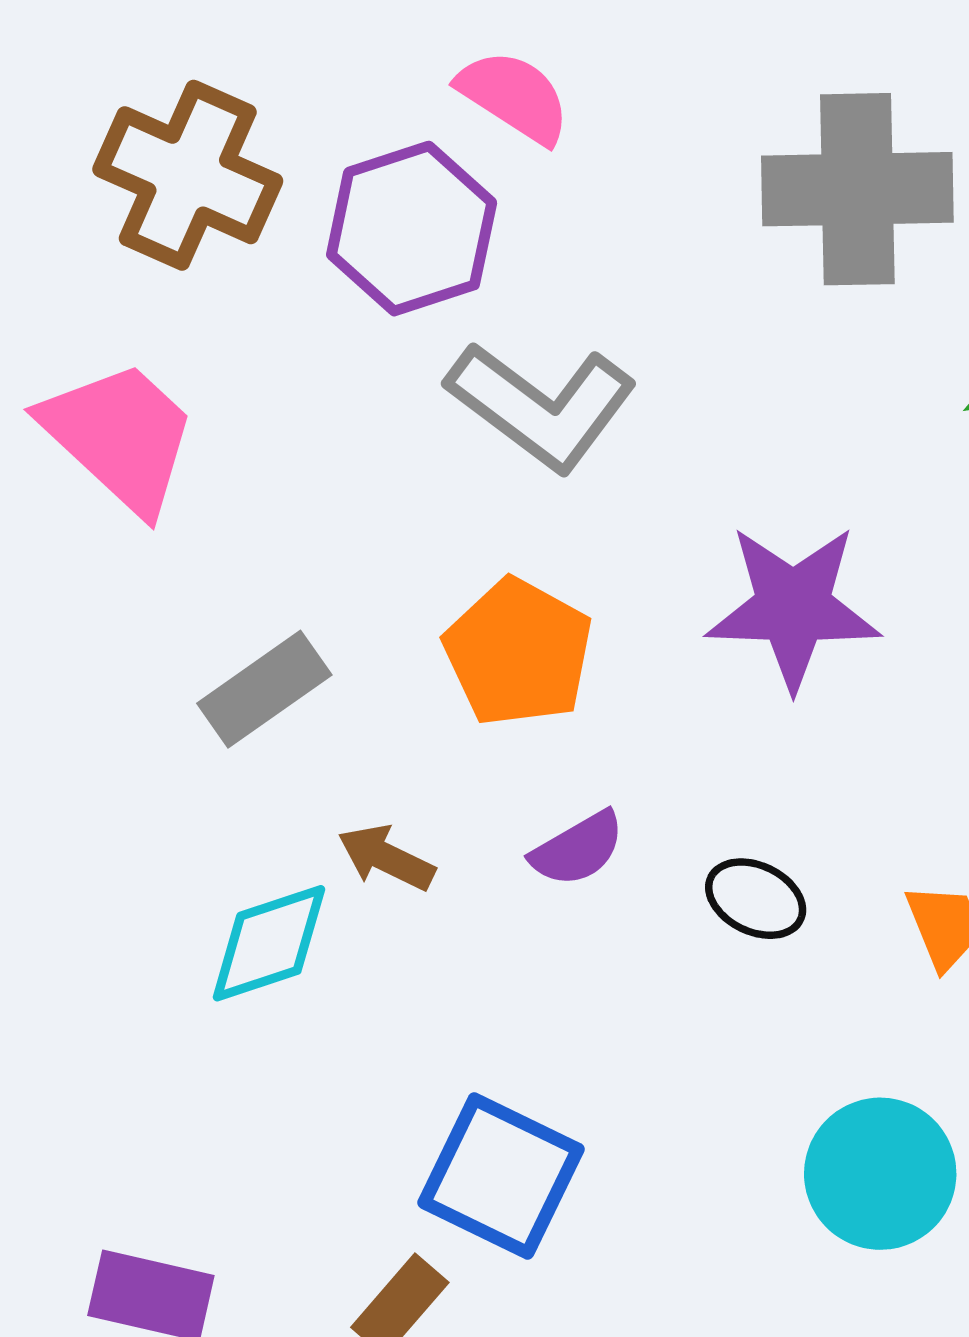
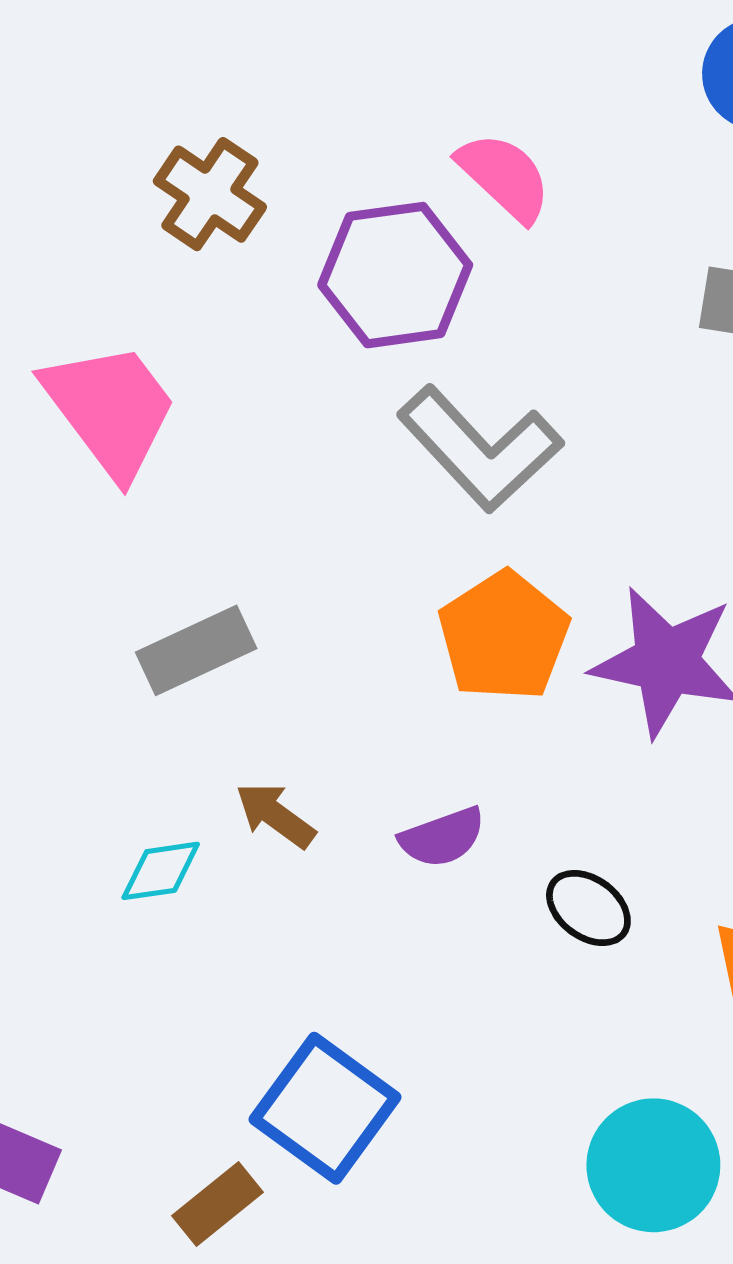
brown cross: (188, 175) -> (210, 194), size x0.7
orange pentagon: (518, 652) -> (504, 636), moved
cyan diamond: (269, 943) -> (161, 871), size x0.7

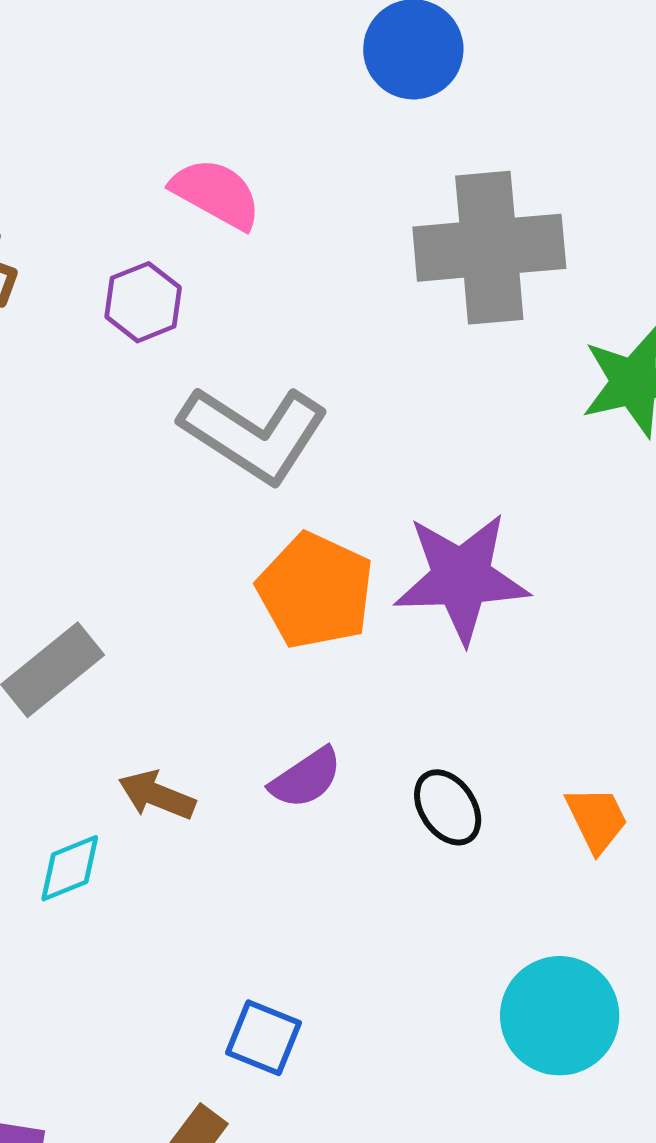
purple hexagon: (395, 275) -> (143, 302), size x0.6
black ellipse: (588, 908) -> (448, 807), turned 34
blue square: (325, 1108) -> (263, 1038), size x0.6

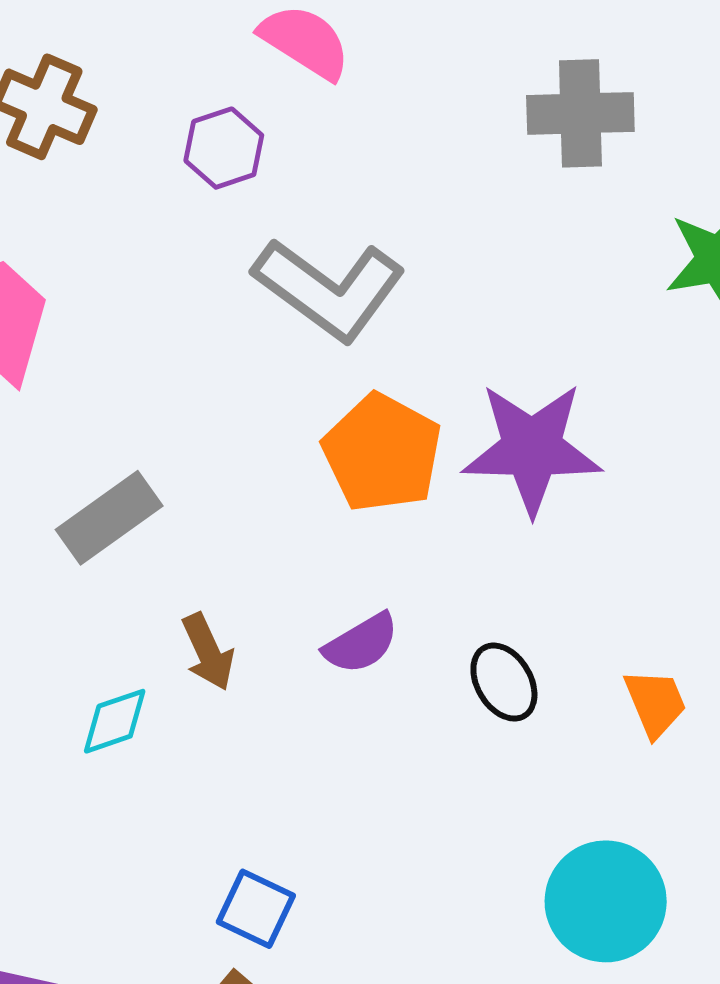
gray cross: (489, 248) -> (580, 113), size x0.7
brown arrow: (157, 795) -> (208, 652), turned -140
blue square: (263, 1038) -> (256, 909), moved

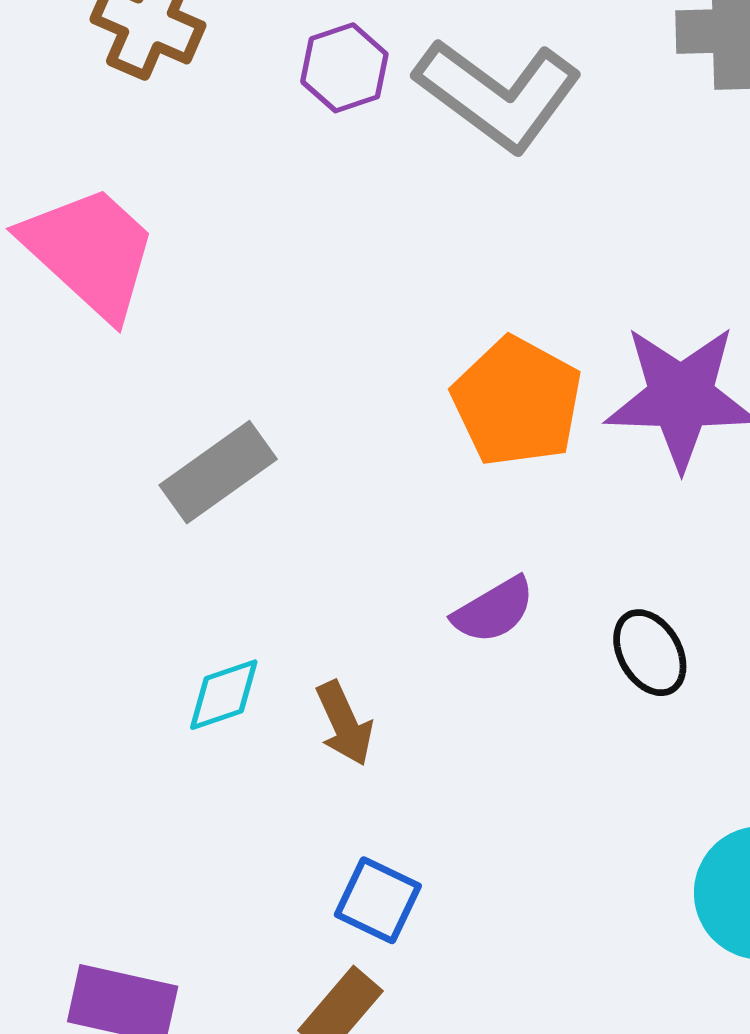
gray L-shape: (329, 289) -> (498, 94), moved
brown arrow: (208, 652) -> (344, 723), moved

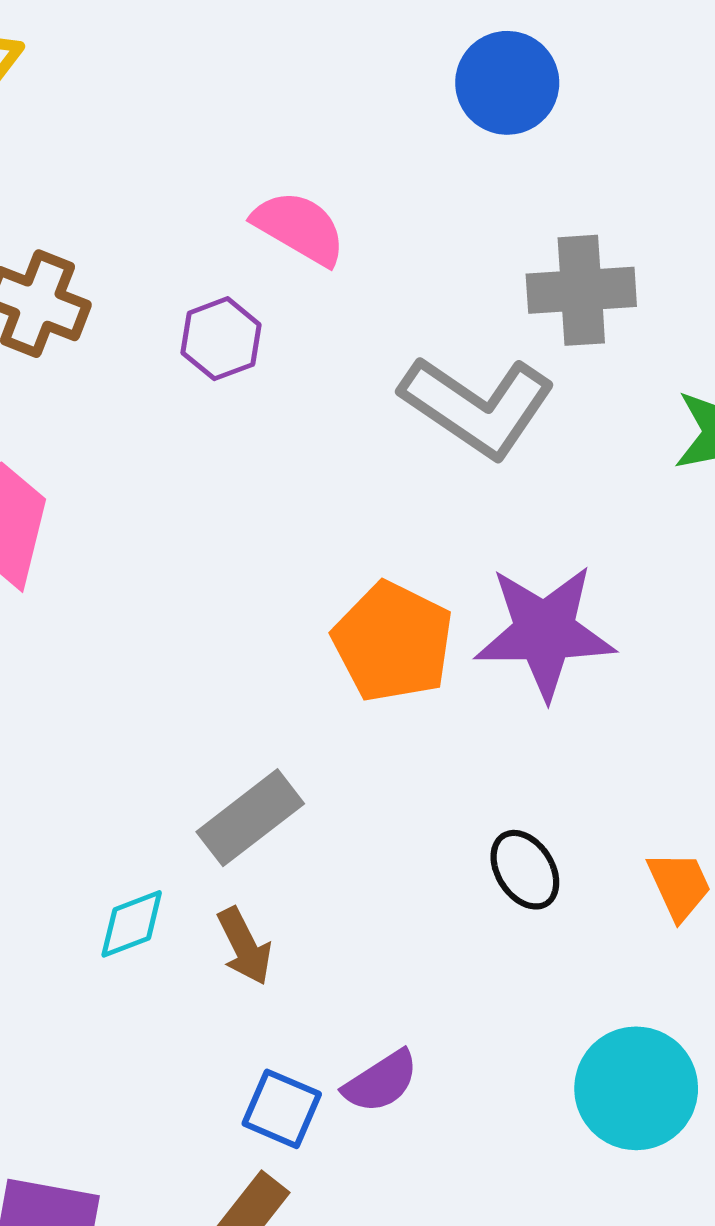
gray L-shape: (498, 94) -> (477, 406), moved
gray rectangle: (218, 472) -> (250, 818), moved
purple semicircle: (494, 610) -> (381, 1082), moved

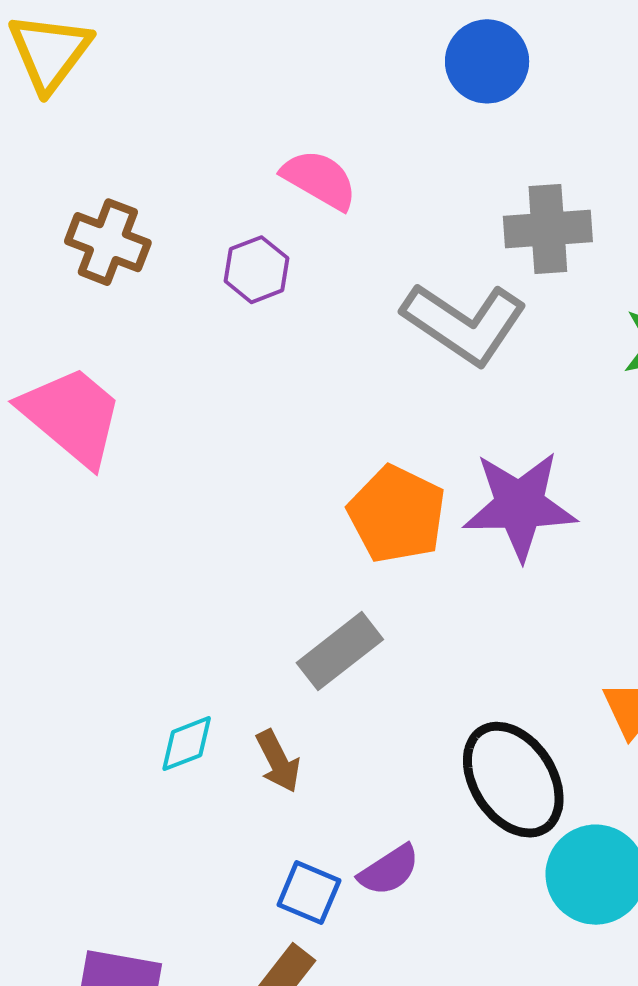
gray rectangle: (250, 818) -> (340, 651), moved
black ellipse: (525, 870) -> (513, 780), moved, size x1.8

